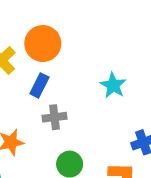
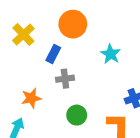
orange circle: (43, 44) -> (73, 24), moved

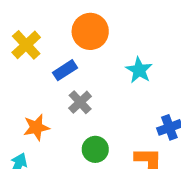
blue rectangle: (53, 54) -> (65, 70), turned 30
gray cross: (65, 79) -> (80, 102), turned -36

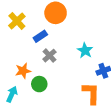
cyan star: (139, 70) -> (85, 50), moved
green circle: (95, 149) -> (39, 84), moved

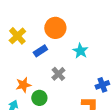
cyan star: (85, 50) -> (80, 51), moved
gray cross: (49, 56) -> (58, 74), moved

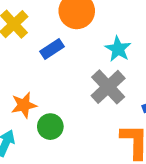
gray cross: (58, 74) -> (108, 87), moved, size x1.5

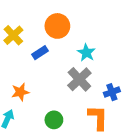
green circle: (50, 127) -> (54, 120), moved

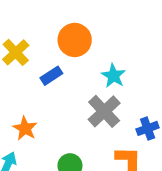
orange star: (20, 92) -> (25, 128), turned -30

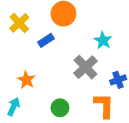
cyan star: (113, 76) -> (103, 40), moved

